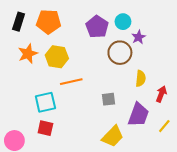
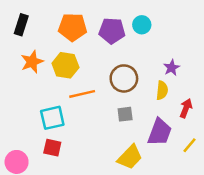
orange pentagon: (49, 22) -> (73, 27), moved
purple pentagon: (97, 27) -> (112, 31), turned -30
purple star: (138, 37) -> (172, 68), moved
brown circle: (120, 53) -> (124, 78), moved

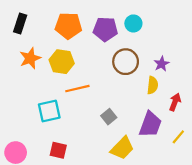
brown circle: (124, 78) -> (126, 62), moved
gray square: (125, 114) -> (109, 117), moved, turned -32
red square: (52, 148) -> (58, 150), moved

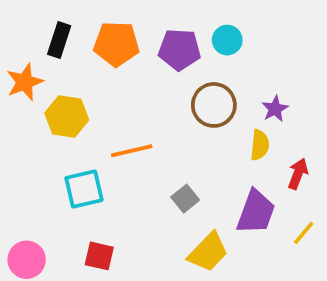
black rectangle: (20, 23) -> (59, 40), moved
orange star: (30, 58) -> (25, 82), moved
yellow hexagon: (62, 62) -> (67, 116), moved

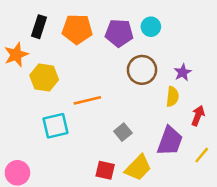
red square: (99, 256) -> (105, 170), moved

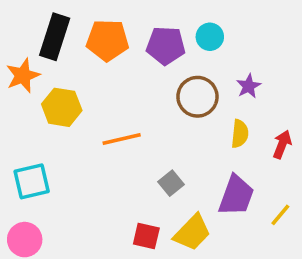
black rectangle: (39, 27) -> (55, 37), size x1.4
purple star: (183, 72) -> (249, 86), moved
red arrow: (198, 116) -> (282, 144), moved
cyan square: (56, 126) -> (32, 181), moved

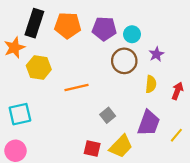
cyan circle: (210, 37) -> (132, 34), moved

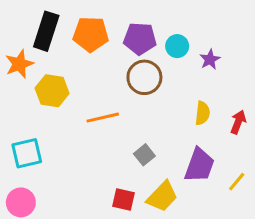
purple star: (156, 54) -> (210, 59), moved
brown circle: (124, 61) -> (144, 77), moved

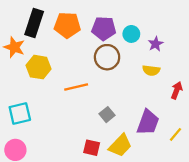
orange star: (19, 64) -> (14, 47), turned -30
yellow semicircle: (202, 113) -> (151, 70), moved, turned 91

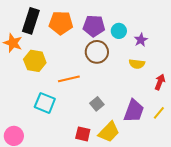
cyan square: (20, 113) -> (45, 103), moved, turned 35
yellow line: (175, 134) -> (159, 113), moved

